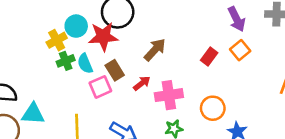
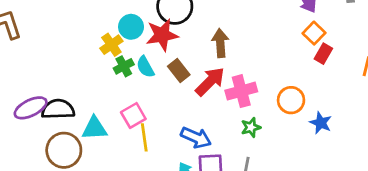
brown arrow: (155, 50) -> (220, 43), turned -40
red rectangle: (209, 56) -> (323, 54), moved
red arrow: (142, 83) -> (210, 81), size x1.6
pink square: (100, 87) -> (133, 116), moved

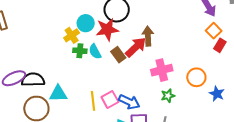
green cross: (124, 66) -> (80, 51), turned 32
red arrow: (210, 81) -> (136, 47), moved
pink square: (133, 116) -> (110, 99), moved

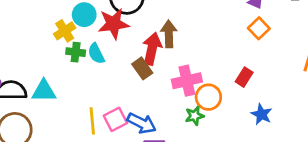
red rectangle: (220, 45) -> (244, 77), moved
red arrow: (136, 47) -> (152, 49), turned -35
brown rectangle: (118, 55) -> (142, 68), moved
orange circle: (196, 77) -> (208, 97), moved
cyan triangle: (58, 94) -> (44, 91), moved

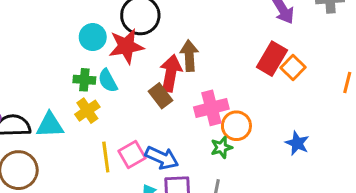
orange square: (259, 28) -> (293, 67), moved
yellow cross: (65, 31) -> (87, 111), moved
red rectangle: (244, 77) -> (272, 59), moved, size x1.5

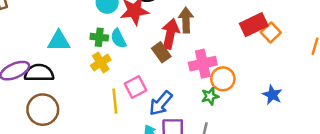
red rectangle: (272, 59) -> (254, 25), turned 32
cyan triangle: (50, 125) -> (59, 41), moved
pink square: (132, 154) -> (136, 87), moved
blue arrow: (162, 158) -> (161, 103), turned 104

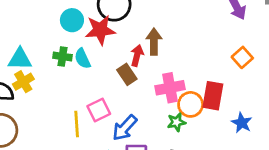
red rectangle: (254, 25) -> (213, 96), moved, turned -56
red arrow: (170, 34) -> (137, 55), size x0.7
yellow cross: (101, 63) -> (23, 82), moved

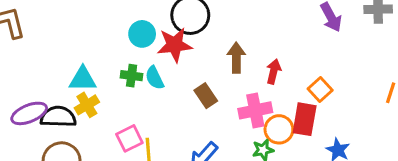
red arrow: (137, 55) -> (274, 71), moved
orange square: (242, 57) -> (320, 89), moved
pink square: (99, 110) -> (129, 138), moved

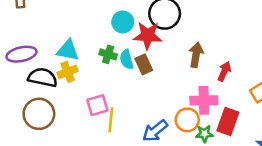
brown rectangle: (206, 96) -> (144, 64), moved
purple ellipse: (29, 113) -> (22, 54), moved
red rectangle: (305, 119) -> (228, 122), moved
orange circle: (279, 129) -> (187, 120), moved

